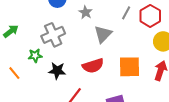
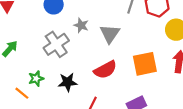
gray star: (86, 12) -> (81, 25), moved
green star: (35, 56) -> (36, 79), moved

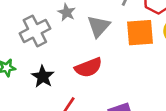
orange square: (145, 64) -> (140, 33), moved
black star: (68, 82) -> (43, 77), turned 30

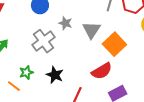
orange square: (140, 33) -> (114, 44), moved, turned -30
red semicircle: (88, 67) -> (102, 71), moved

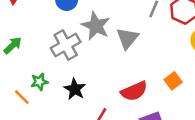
gray star: (65, 23) -> (96, 26), size x1.6
orange square: (114, 44) -> (173, 81), moved, size x0.6

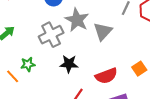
black star: (75, 89) -> (69, 64), moved, turned -30

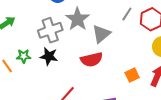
black star: (69, 64) -> (49, 56), moved
red semicircle: (106, 76) -> (92, 60), moved

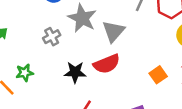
gray cross: (50, 30) -> (52, 37), size x0.6
black star: (49, 56) -> (75, 72), moved

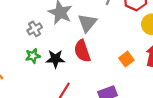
red semicircle: (107, 64) -> (82, 51), turned 95
green star: (25, 73) -> (33, 56), moved

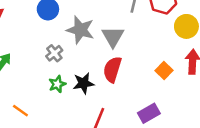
red semicircle: (82, 51) -> (112, 69), turned 45

